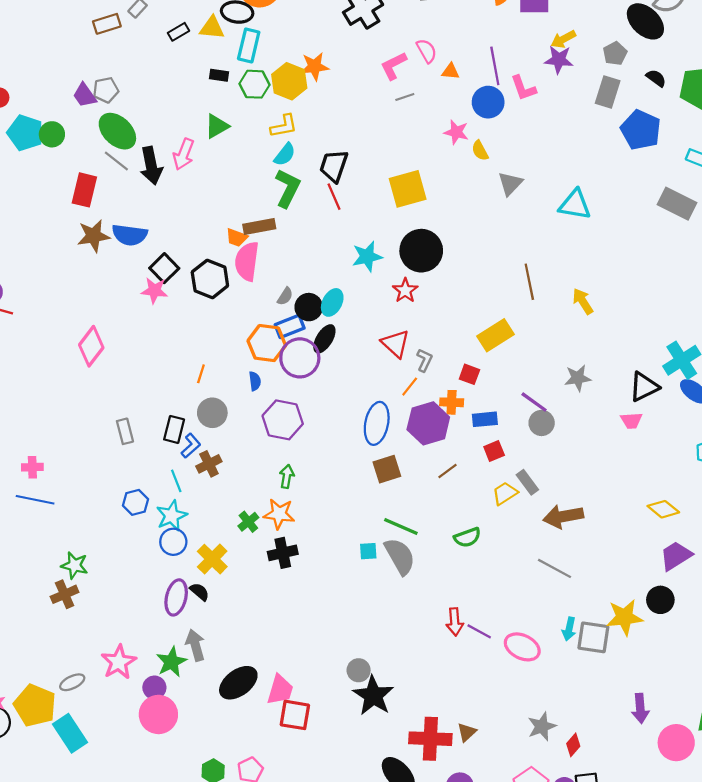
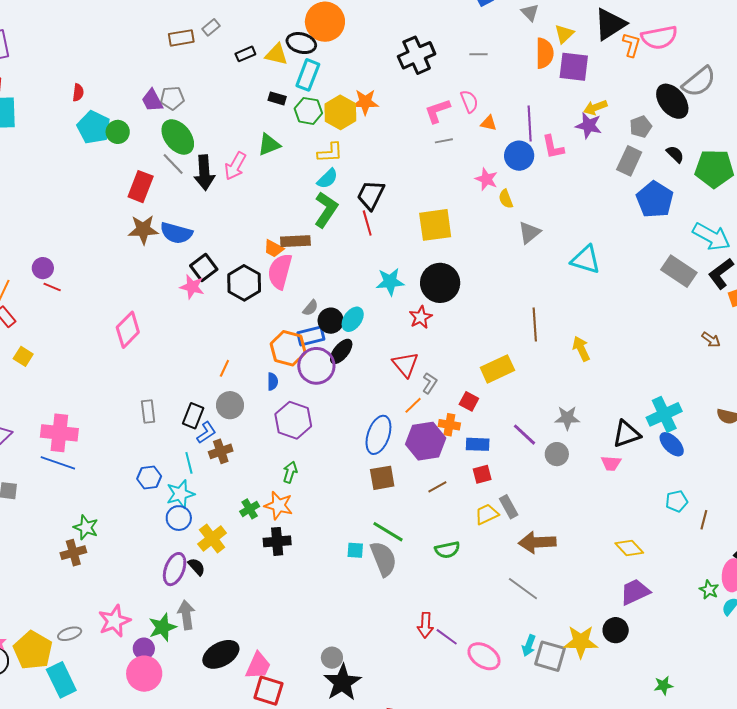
gray circle: (542, 423) -> (557, 454), moved
pink cross: (32, 467) -> (59, 433), size x1.8

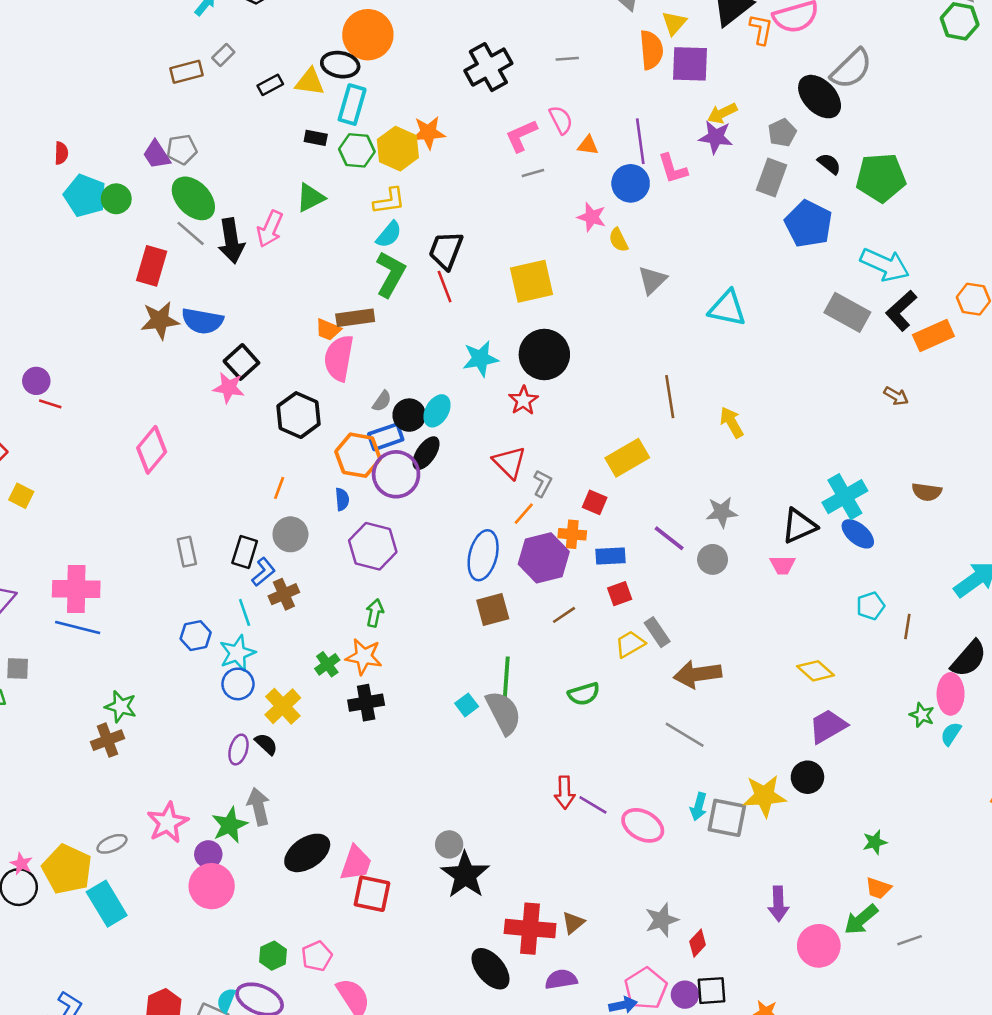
black hexagon: (244, 283) -> (299, 415), moved
green line: (388, 532) -> (506, 678), turned 68
cyan square: (355, 550) -> (467, 705), turned -36
purple ellipse: (175, 569) -> (238, 750), size x0.7

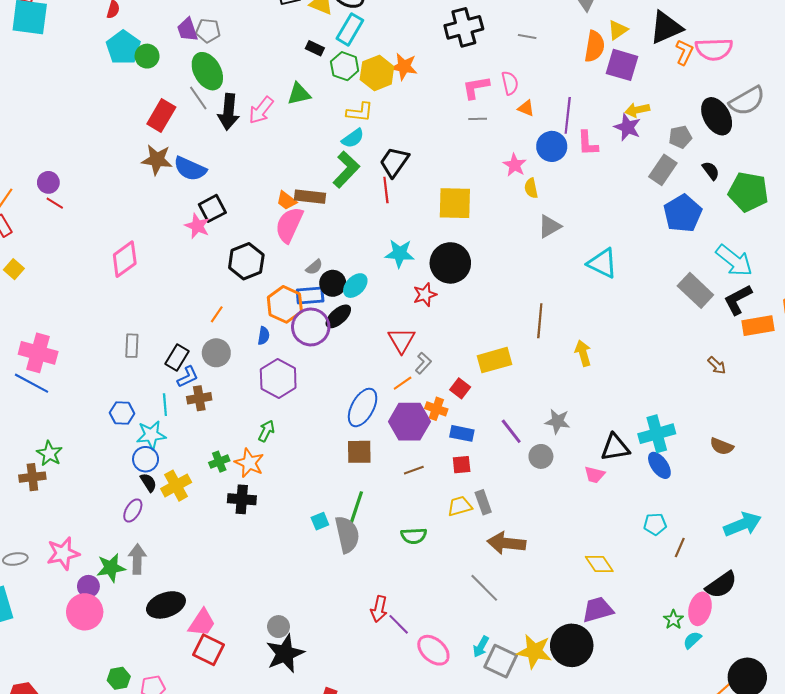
black semicircle: (266, 744) -> (148, 483), moved
black circle: (807, 777) -> (572, 645), size x1.6

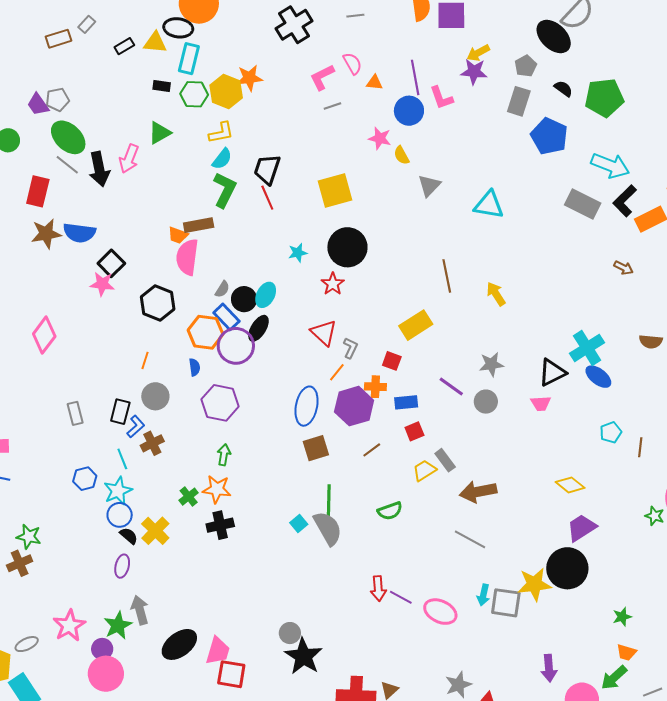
cyan star: (400, 253) -> (298, 253), size x0.7
blue rectangle: (310, 296) -> (226, 317), turned 68

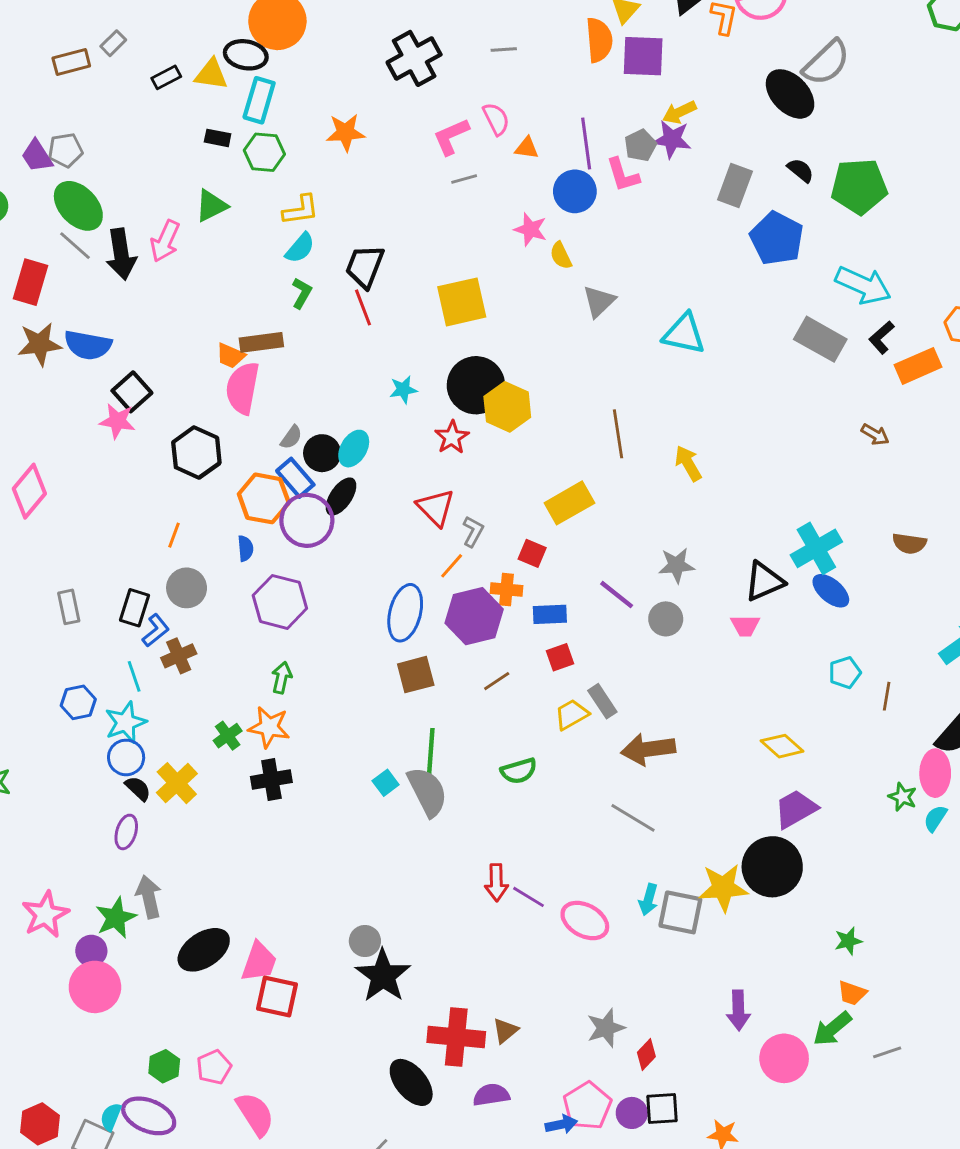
gray pentagon: (526, 66) -> (640, 145), moved
yellow hexagon: (226, 92) -> (507, 407), moved
green L-shape: (225, 190) -> (302, 293), size x0.6
black L-shape: (625, 201) -> (881, 337), size x0.7

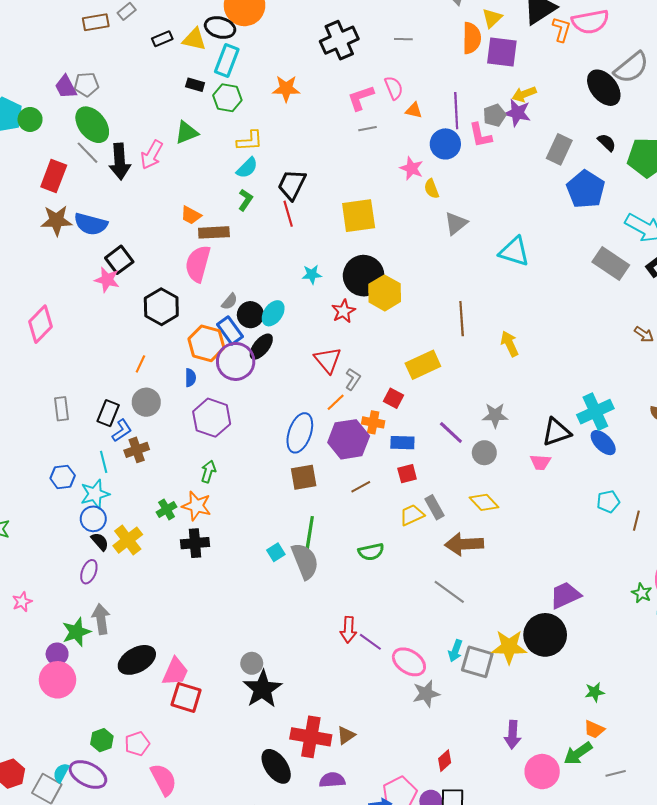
orange trapezoid: (231, 356) -> (191, 215), moved
yellow diamond: (782, 746) -> (484, 502), moved
pink star: (45, 914) -> (22, 602), moved, size x0.6
gray star: (606, 1028) -> (426, 694), moved

